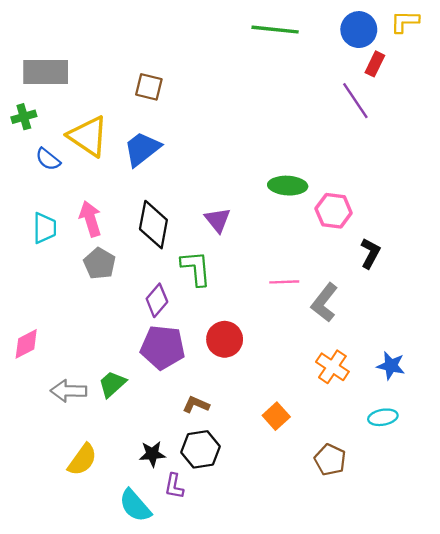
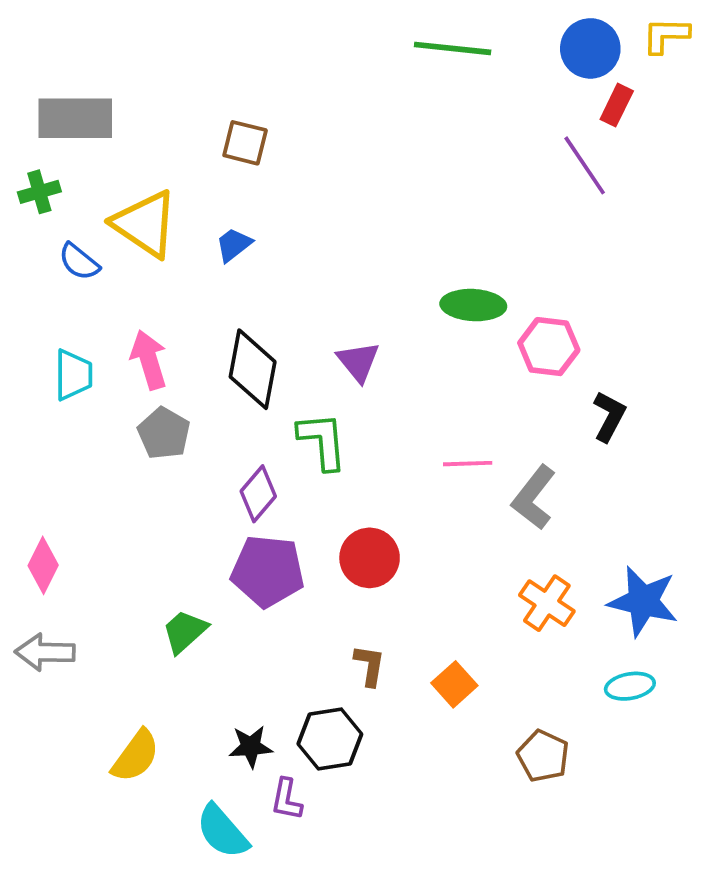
blue trapezoid: (142, 149) -> (234, 245), size x0.6
pink diamond: (26, 344) -> (43, 565), turned -36
blue star: (391, 366) -> (643, 601), size x1.5
gray arrow: (69, 391) -> (45, 652), moved
brown L-shape: (196, 405) -> (370, 665), moved, turned 75

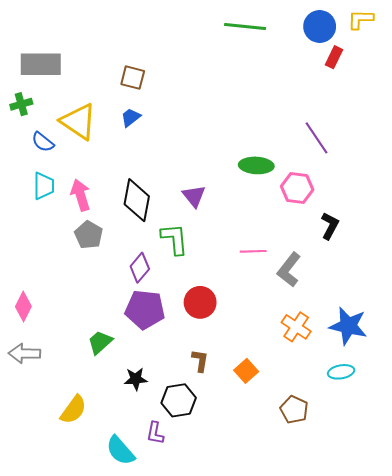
purple line: (585, 165) -> (317, 138), moved
blue trapezoid: (234, 245) -> (131, 117), moved
cyan trapezoid: (73, 375) -> (44, 186), moved
black star: (251, 747) -> (136, 379), moved

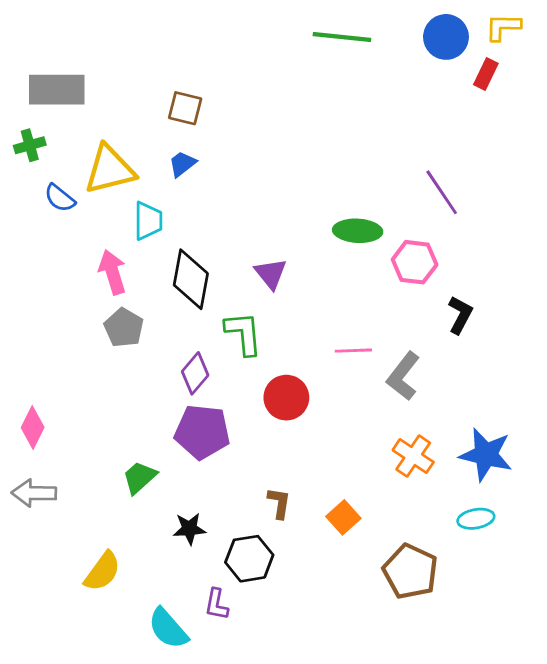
red rectangle: (334, 57) -> (486, 74), moved
yellow triangle: (79, 122) -> (110, 170), turned -48
cyan trapezoid: (44, 186) -> (148, 221), moved
red circle: (200, 302) -> (286, 398), moved
brown pentagon: (294, 410) -> (410, 571), size x1.4

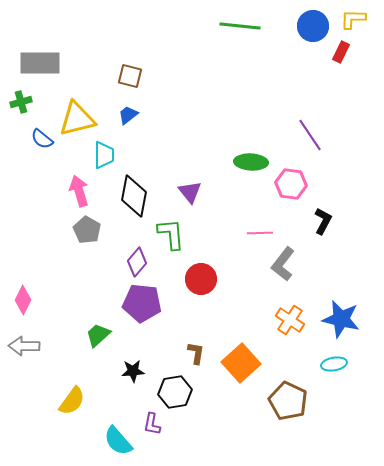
pink line: (353, 351) -> (260, 233), moved
orange square: (343, 517) -> (241, 363), size x1.6

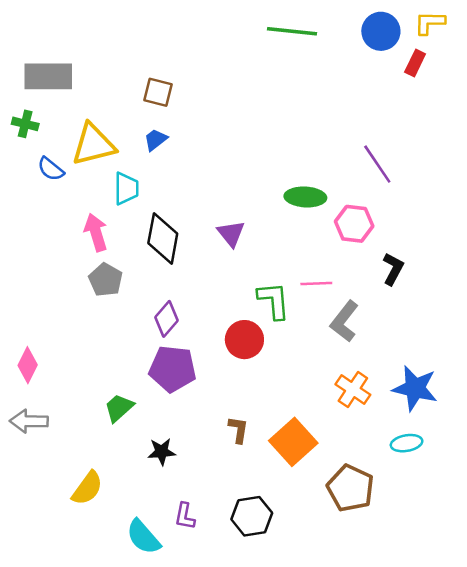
green cross: (21, 102) -> (25, 124), turned 30
green L-shape: (171, 234) -> (274, 301), moved
black hexagon: (175, 392) -> (252, 516), moved

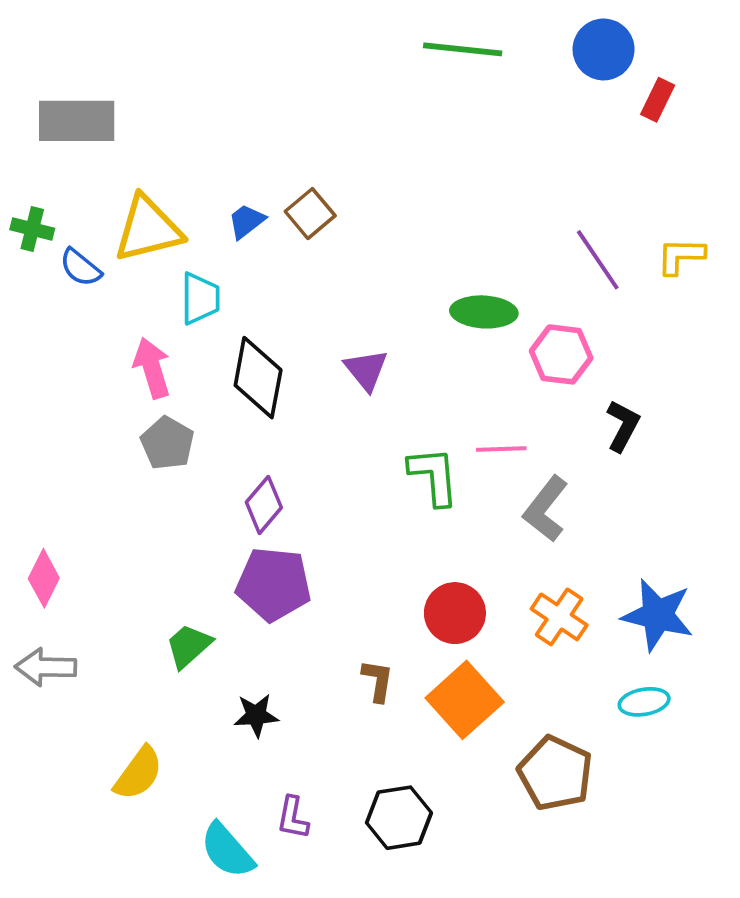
yellow L-shape: (430, 23) -> (681, 256), moved
brown square: (158, 92) -> (310, 214), moved, turned 36
green cross: (25, 124) -> (32, 229), moved
red circle: (244, 340) -> (455, 613), moved

